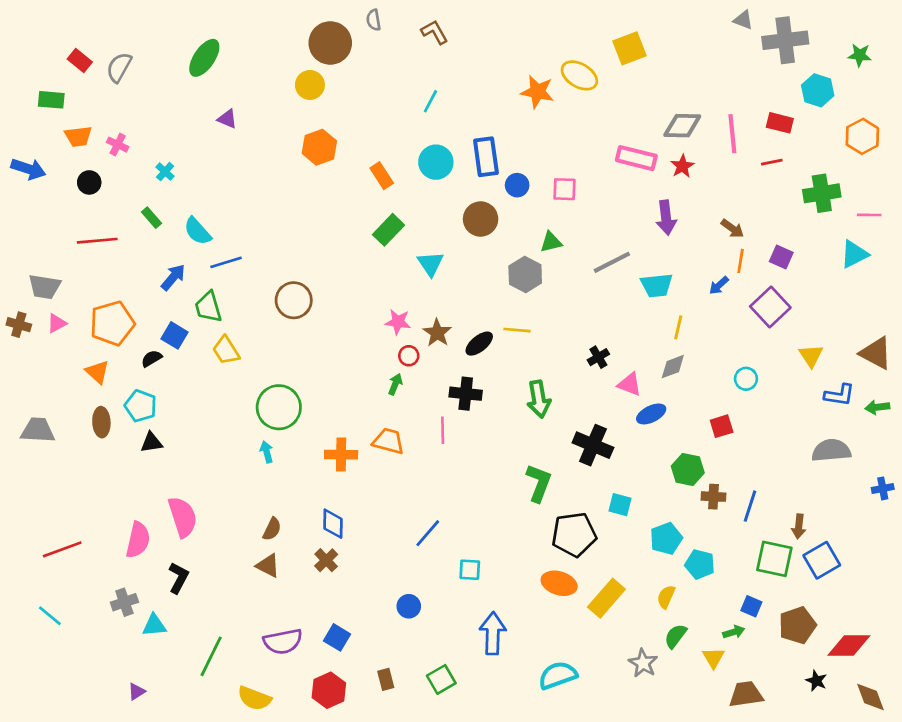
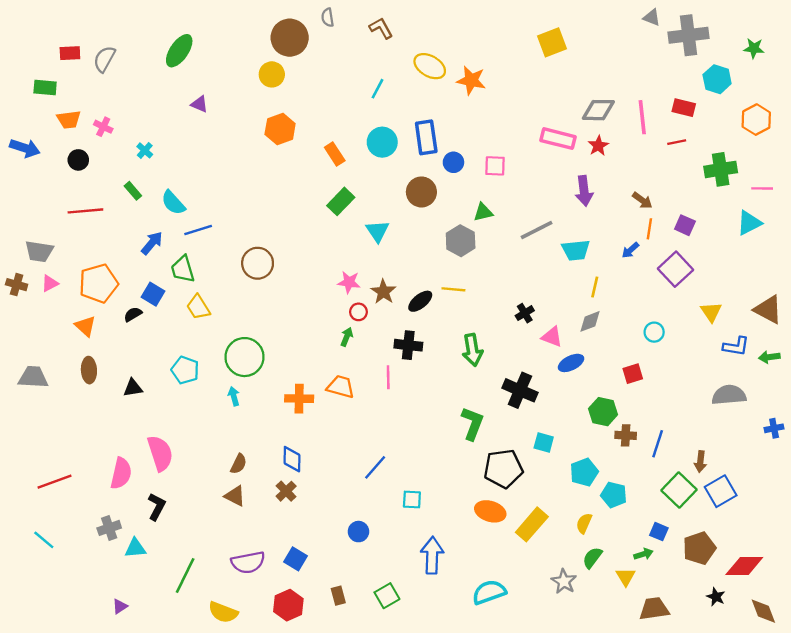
red rectangle: (80, 61) -> (70, 53), turned -42
yellow ellipse: (579, 75) -> (430, 66), moved
cyan pentagon: (141, 406) -> (185, 370), moved
green square: (774, 559) -> (679, 490), turned 32

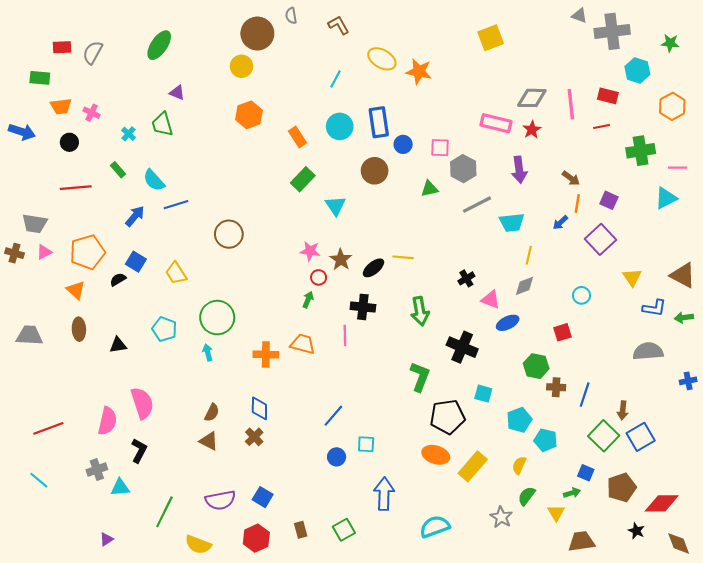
gray hexagon: (461, 241) -> (463, 169), moved
green trapezoid: (183, 269) -> (162, 124), moved
blue circle: (358, 532) -> (337, 457), moved

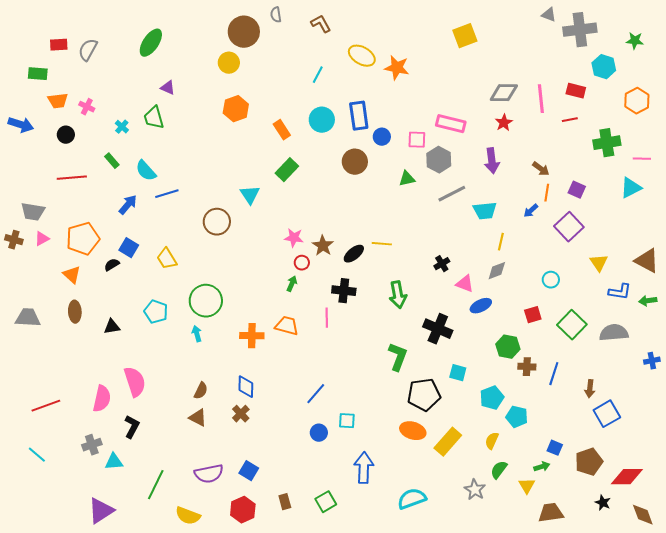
pink rectangle: (496, 123) -> (451, 124), moved
cyan triangle: (335, 206) -> (250, 195), moved
green square: (604, 436) -> (572, 325), moved
purple triangle: (106, 539) -> (101, 511), size x2.0

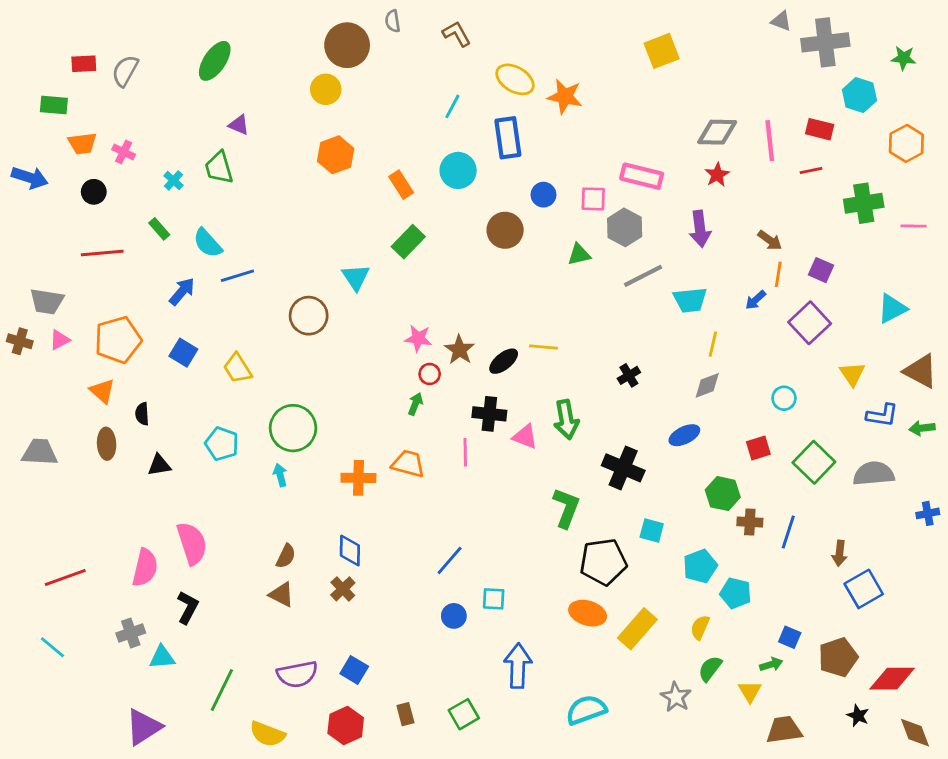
blue rectangle: (359, 116) -> (508, 138), moved
cyan triangle: (631, 188) -> (892, 309), moved
black semicircle: (112, 265) -> (142, 414), moved, turned -63
pink triangle: (465, 284) -> (525, 437), moved

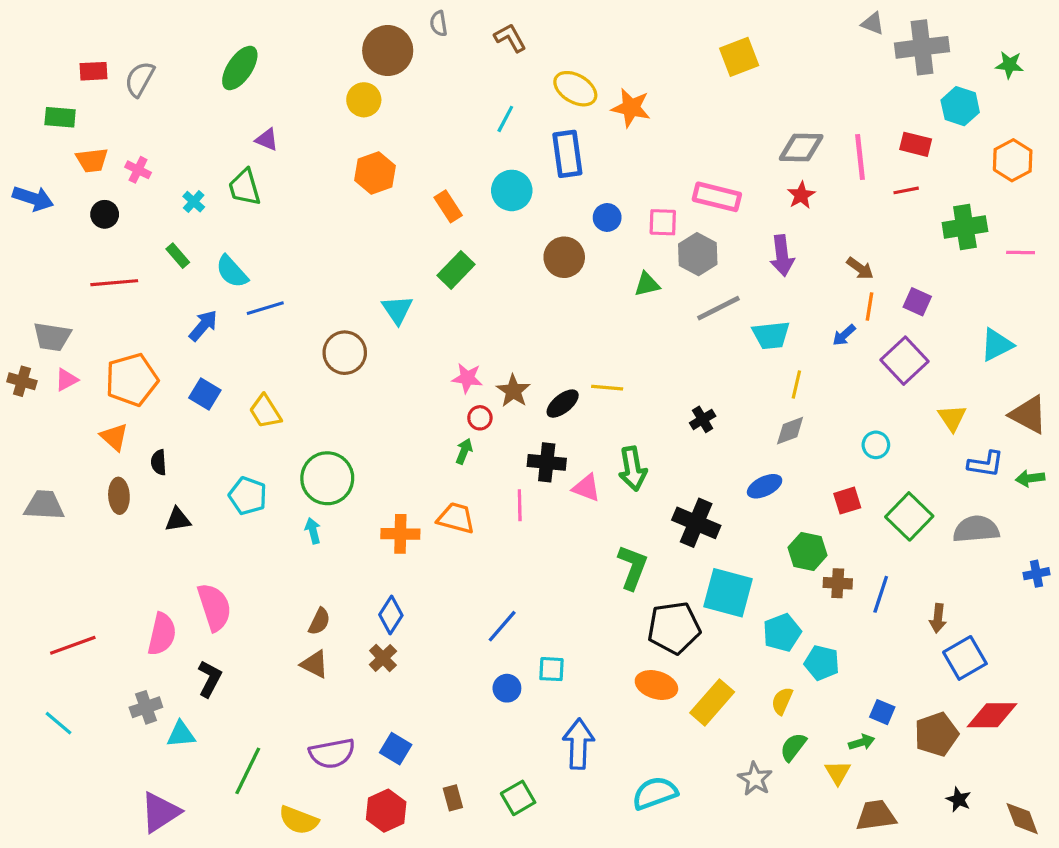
cyan square: (652, 531) -> (728, 593), size x1.8
blue diamond: (350, 550) -> (391, 615), turned 32
red diamond: (892, 679) -> (992, 715), moved

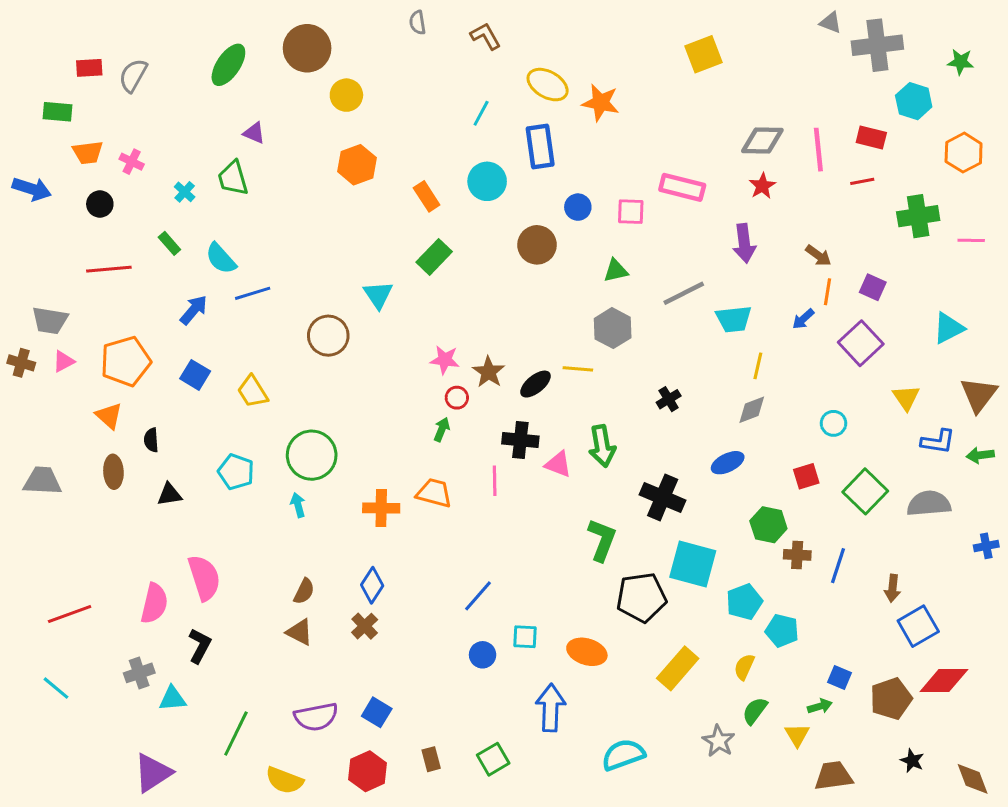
brown circle: (388, 51) -> (307, 48), moved
gray hexagon: (698, 254) -> (613, 328), moved
brown triangle: (1029, 415) -> (979, 395), turned 39
orange ellipse: (656, 685) -> (587, 652), moved

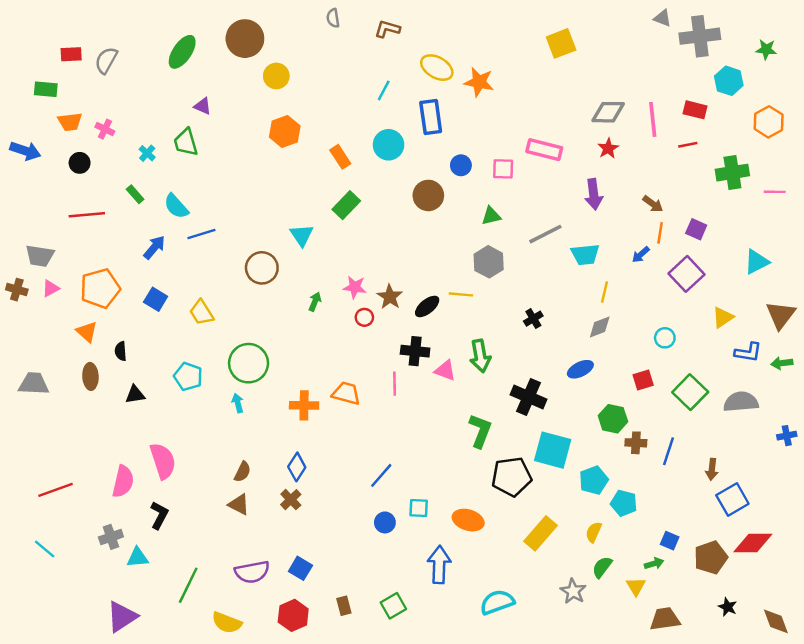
brown L-shape: (486, 36) -> (387, 29), turned -45
yellow triangle: (906, 398) -> (723, 317), turned 30
green arrow: (442, 429) -> (315, 302), moved

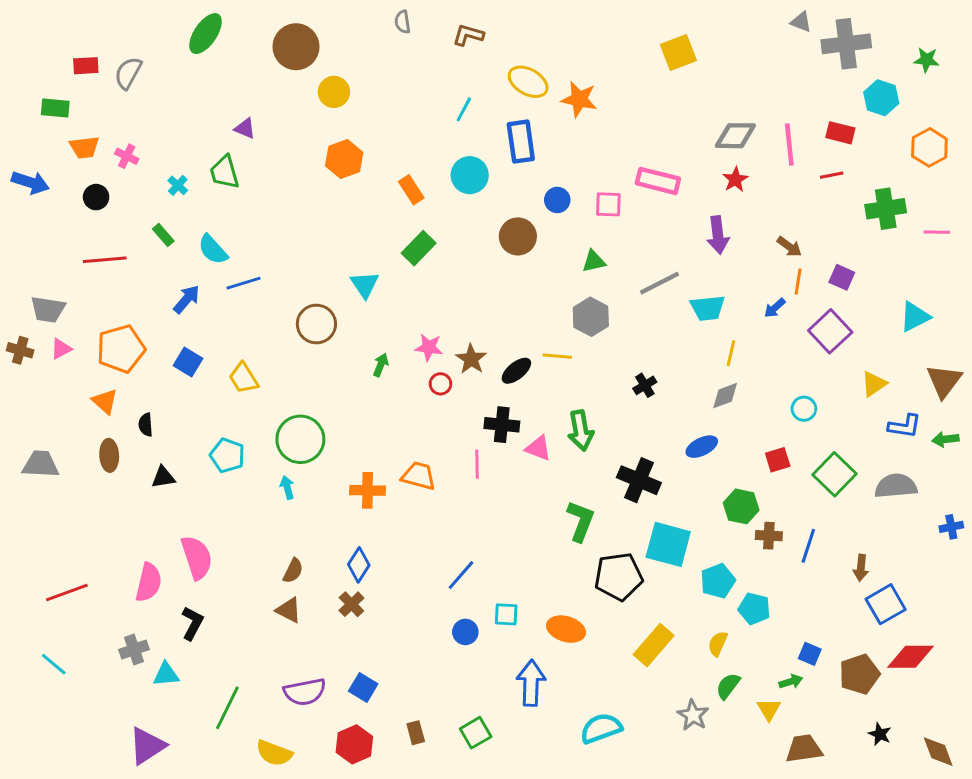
green ellipse: (182, 52) -> (206, 34), moved

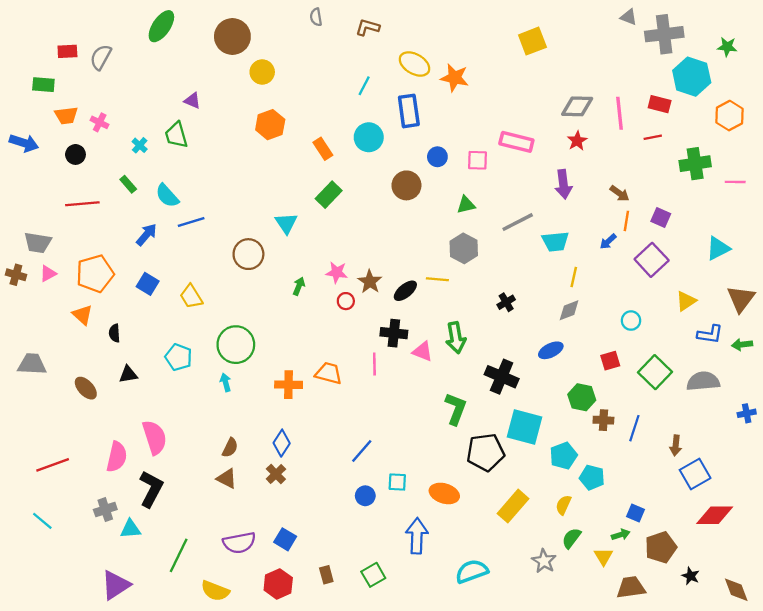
cyan hexagon: (881, 98) -> (692, 77), size x1.4
brown ellipse: (109, 455) -> (86, 388), moved, turned -40
black L-shape: (192, 623) -> (151, 489), size x1.4
brown pentagon: (859, 674) -> (661, 547), moved

